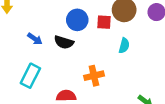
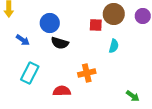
blue circle: (77, 20) -> (50, 23), moved
blue arrow: (35, 39) -> (23, 40), moved

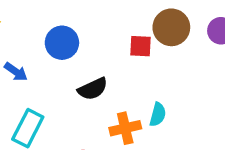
black semicircle: (60, 43) -> (93, 89), moved, turned -42
cyan semicircle: (114, 46) -> (158, 114), moved

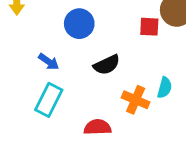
blue arrow: (16, 72) -> (49, 62), moved
orange cross: (125, 128) -> (136, 100), turned 36

